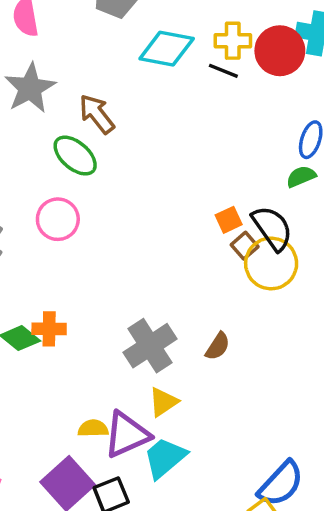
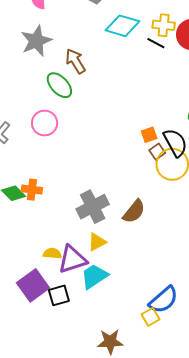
brown semicircle: (218, 346) -> (134, 211), size x1.4

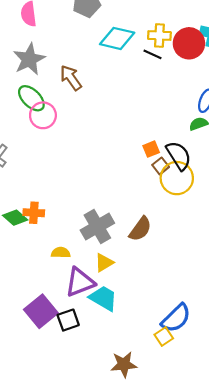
green ellipse: (59, 85) -> (31, 98), moved
pink circle: (45, 123) -> (43, 115), moved
yellow semicircle: (52, 253) -> (61, 253), moved
cyan trapezoid: (94, 276) -> (103, 298), turned 68

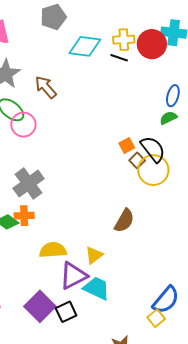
gray cross: (97, 227) -> (29, 183), moved
yellow semicircle: (61, 253) -> (53, 250), size x1.5

